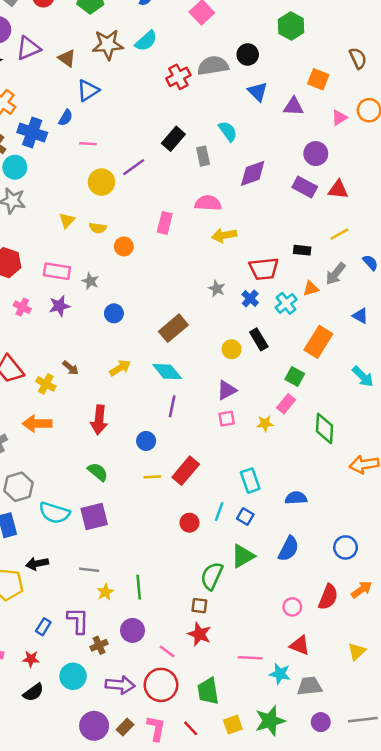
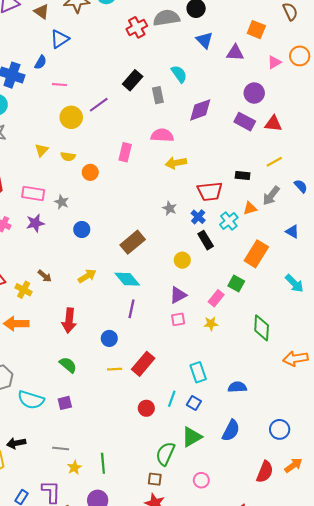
black rectangle: (259, 339) -> (206, 240), moved
pink rectangle: (286, 404) -> (216, 298), moved
purple square: (94, 516) -> (65, 403), size x0.6
pink circle: (292, 607) -> (201, 480), moved

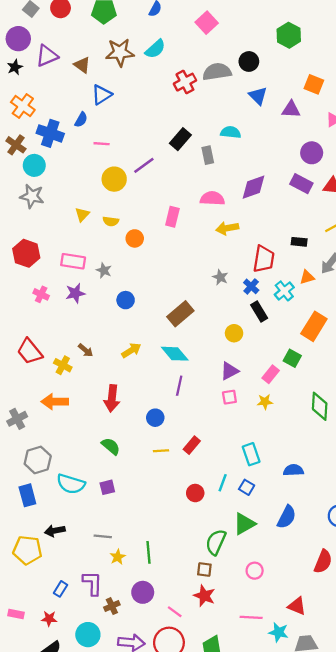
cyan semicircle: (179, 74) -> (231, 132), turned -48
purple diamond: (200, 110) -> (253, 187), moved
red trapezoid: (210, 191) -> (264, 259), turned -75
red rectangle: (143, 364) -> (192, 445), size x0.7

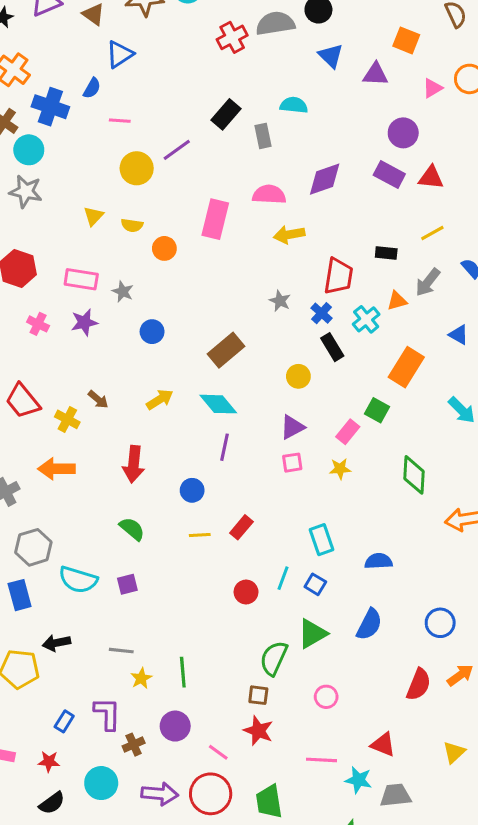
pink rectangle: (172, 217) -> (215, 219), size x1.4

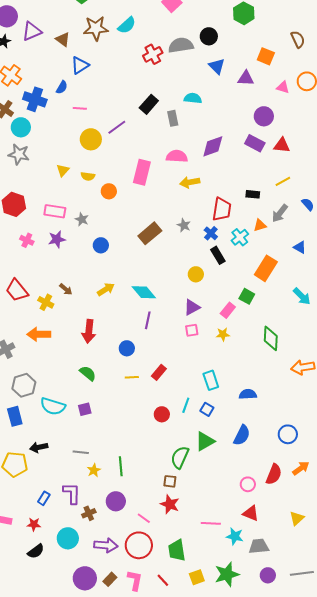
pink triangle: (432, 88) -> (283, 87), turned 48
brown rectangle: (226, 350) -> (150, 233), moved
pink circle: (326, 697) -> (248, 484), moved

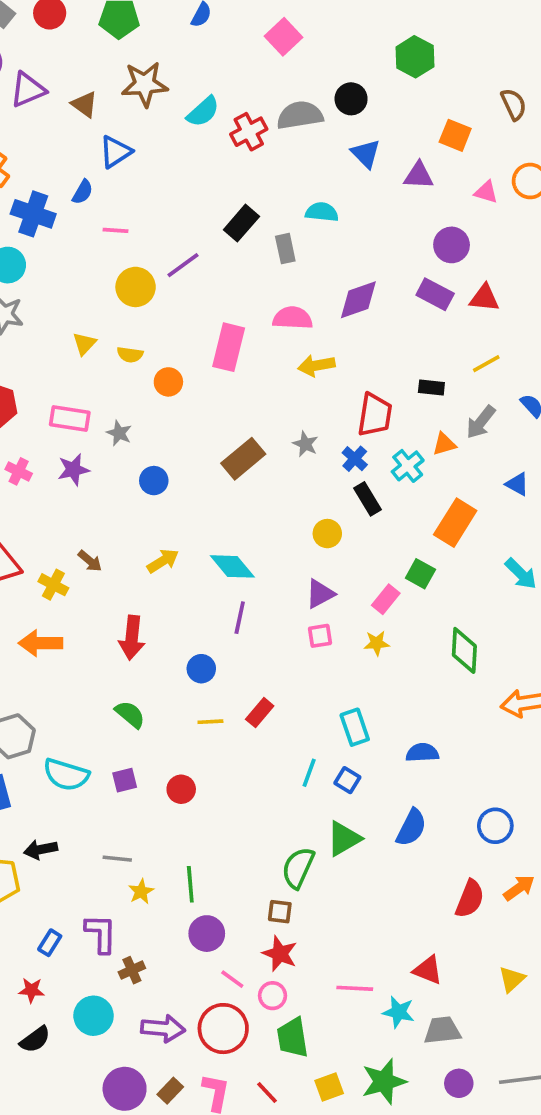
cyan semicircle: (127, 25) -> (203, 112), moved
red circle: (162, 414) -> (181, 789), moved
pink circle: (248, 484) -> (273, 996), moved
purple circle: (116, 501) -> (207, 934), moved

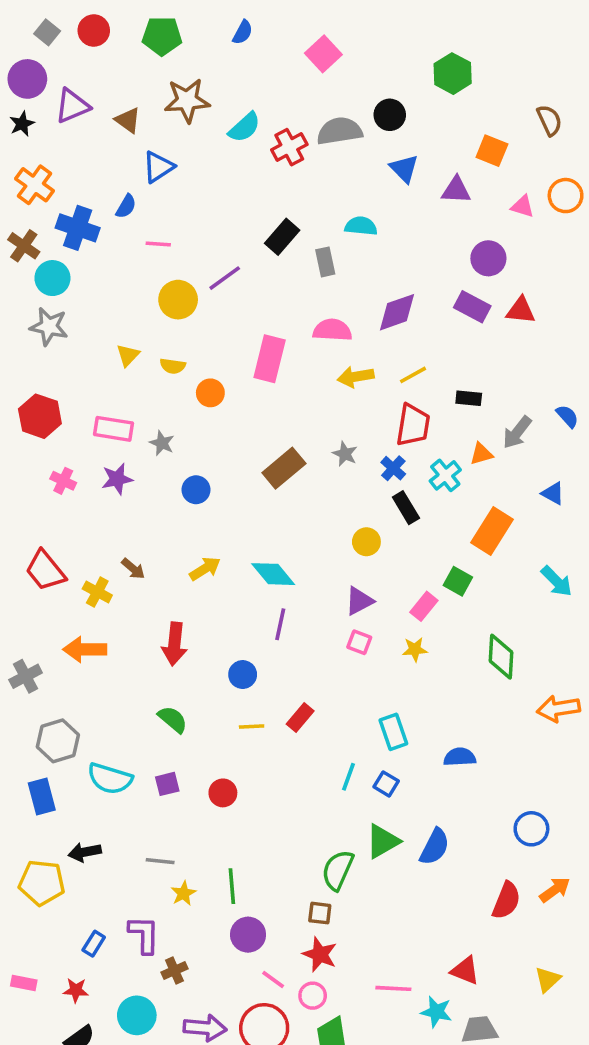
yellow line: (486, 364) -> (413, 375), moved
pink square: (320, 636) -> (359, 642), turned 30
blue semicircle: (411, 828) -> (435, 847), moved

